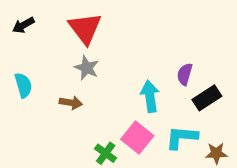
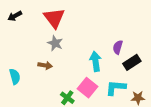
cyan semicircle: (23, 85) -> (15, 77), moved

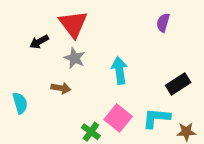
black arrow: (15, 16) -> (39, 42), moved
purple semicircle: (118, 47) -> (163, 23), moved
cyan arrow: (96, 61) -> (120, 70), moved

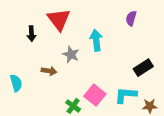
black arrow: (39, 42) -> (31, 34), turned -64
gray star: (75, 58) -> (71, 54), moved
cyan arrow: (120, 70) -> (96, 40), moved

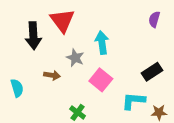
purple semicircle: (131, 18) -> (154, 19), moved
black arrow: (31, 34) -> (33, 36), size x1.6
pink square: (95, 95) -> (101, 80), moved

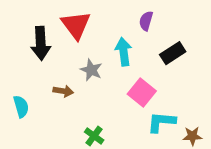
purple semicircle: (154, 19) -> (146, 21), moved
black rectangle: (152, 72) -> (173, 53), moved
pink square: (101, 80) -> (142, 92), moved

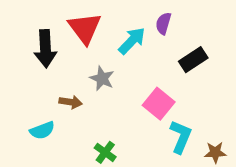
cyan arrow: (124, 52) -> (132, 41), moved, turned 52
cyan semicircle: (21, 107) -> (42, 130), moved, turned 85
cyan L-shape: (161, 122) -> (181, 137), turned 108

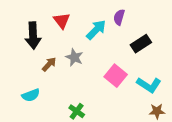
red triangle: (85, 28) -> (62, 21), size x0.7
brown arrow: (71, 102) -> (49, 64), moved, turned -56
cyan L-shape: (181, 137) -> (149, 85), moved, turned 100

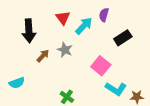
red triangle: (62, 21) -> (63, 18), moved
cyan L-shape: (149, 85) -> (116, 89), moved
cyan semicircle: (31, 95) -> (17, 83), moved

